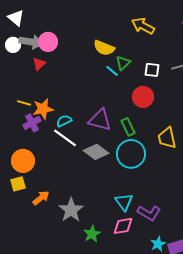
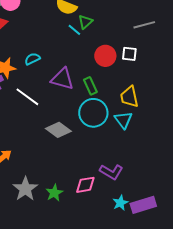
white square: (152, 70) -> (129, 54), moved
cyan semicircle: (64, 121) -> (32, 59), moved
gray diamond: (96, 152) -> (58, 130), moved
cyan triangle: (124, 202) -> (123, 120), moved
gray star: (71, 210) -> (25, 189), moved

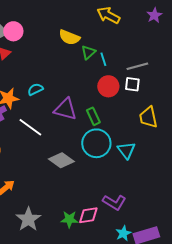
gray line: (144, 25) -> (137, 66), moved
cyan line: (74, 30) -> (103, 59), moved, turned 32
yellow trapezoid: (129, 97) -> (148, 117), moved
green star: (54, 193) -> (69, 219), moved, turned 30

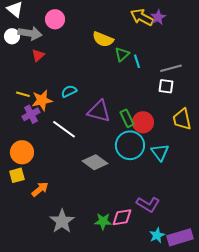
purple star: (154, 15) -> (158, 17), moved
pink circle: (13, 31) -> (55, 19), moved
red circle: (108, 86) -> (143, 122), moved

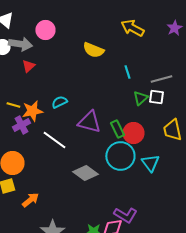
purple star: (158, 17) -> (174, 28), moved
green triangle: (122, 54) -> (140, 98), moved
purple L-shape: (148, 204) -> (125, 215), moved

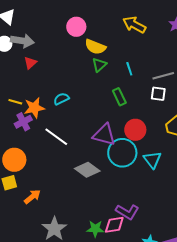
pink circle: (45, 30) -> (76, 27), moved
green triangle: (140, 98) -> (99, 65), moved
purple triangle: (89, 122) -> (104, 135), moved
green rectangle: (117, 129) -> (119, 97), moved

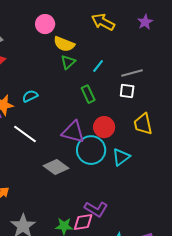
cyan line: (129, 69) -> (98, 66), turned 56
cyan triangle: (152, 160) -> (121, 157), turned 30

